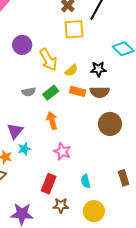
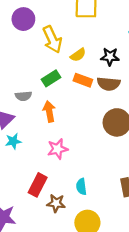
gray semicircle: (29, 92) -> (23, 96), moved
pink star: (62, 151) -> (58, 149), turned 30
brown star: (61, 205) -> (56, 203), moved

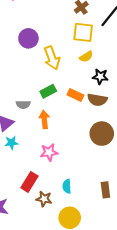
yellow semicircle: (78, 55) -> (86, 57), moved

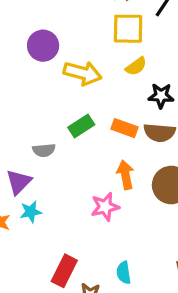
yellow arrow: (52, 58) -> (83, 73), turned -50
orange arrow: (44, 120) -> (125, 175), moved
pink star: (49, 152) -> (105, 207), moved

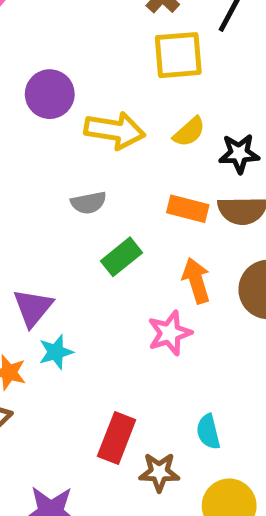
yellow semicircle: (136, 66) -> (189, 132), moved
green rectangle: (81, 126) -> (121, 257), moved
gray semicircle: (44, 150) -> (88, 203), moved

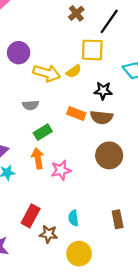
yellow square: (178, 55) -> (92, 50), moved
yellow semicircle: (189, 132) -> (74, 71), moved
orange arrow: (196, 281) -> (38, 158), moved

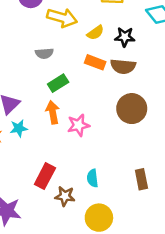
yellow semicircle: (74, 71) -> (95, 33), moved

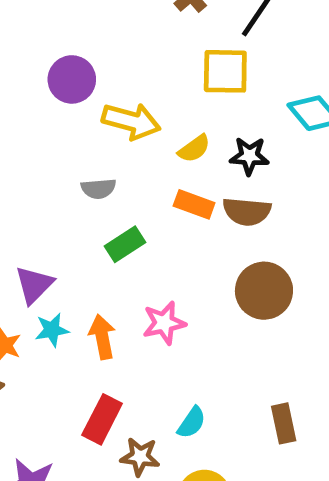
orange arrow: (53, 112) -> (102, 337), moved
cyan semicircle: (93, 178) -> (192, 422), turned -138

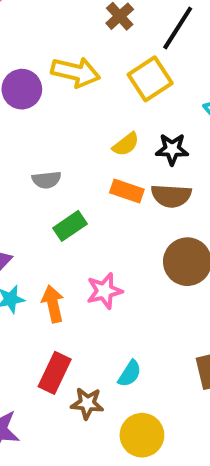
yellow square: (225, 71) -> (150, 79), turned -33
yellow arrow: (131, 121) -> (76, 72), moved

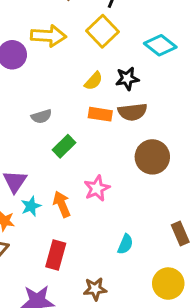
red rectangle: (55, 373) -> (56, 255), moved
brown star: (87, 403) -> (95, 289), moved
yellow circle: (142, 435) -> (168, 284), moved

